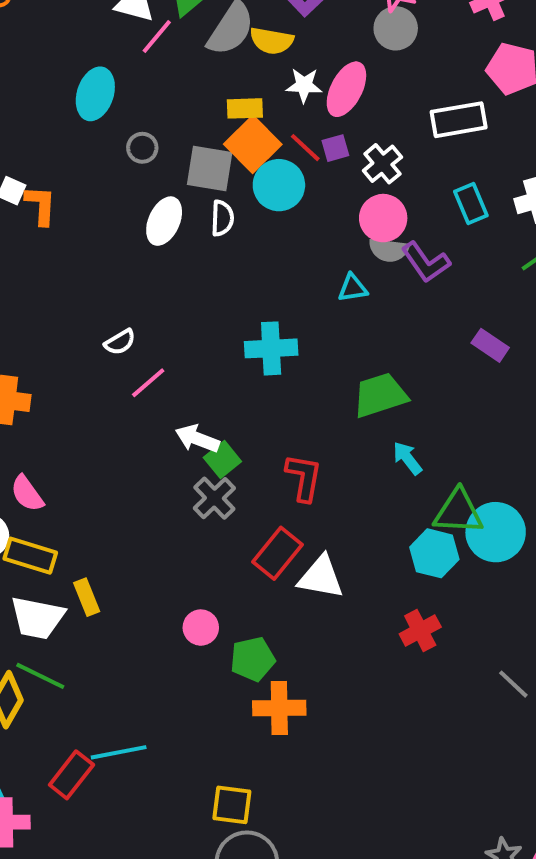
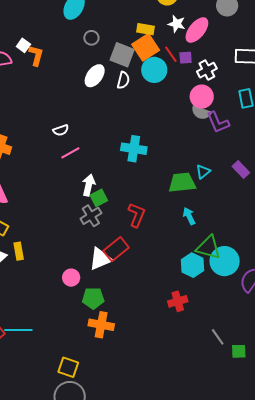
cyan triangle: (353, 288) -> (203, 172), moved, turned -42
white arrow: (197, 439) -> (89, 185), turned 70
white triangle: (321, 577) -> (100, 259), moved, turned -45

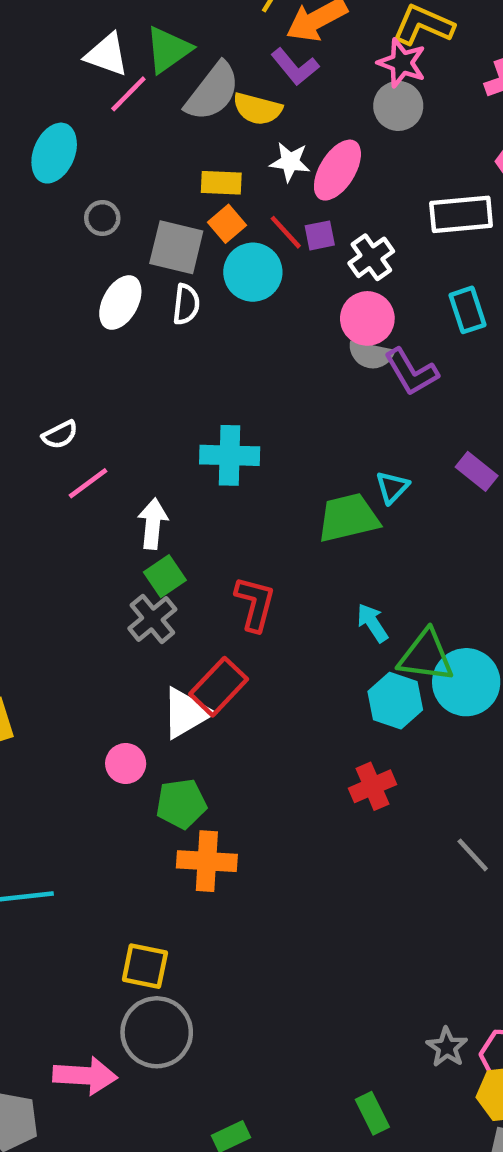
orange square: (146, 47) -> (227, 224), size x0.6
white arrow: (89, 185) -> (153, 524), moved
cyan arrow: (189, 216) -> (372, 623), moved

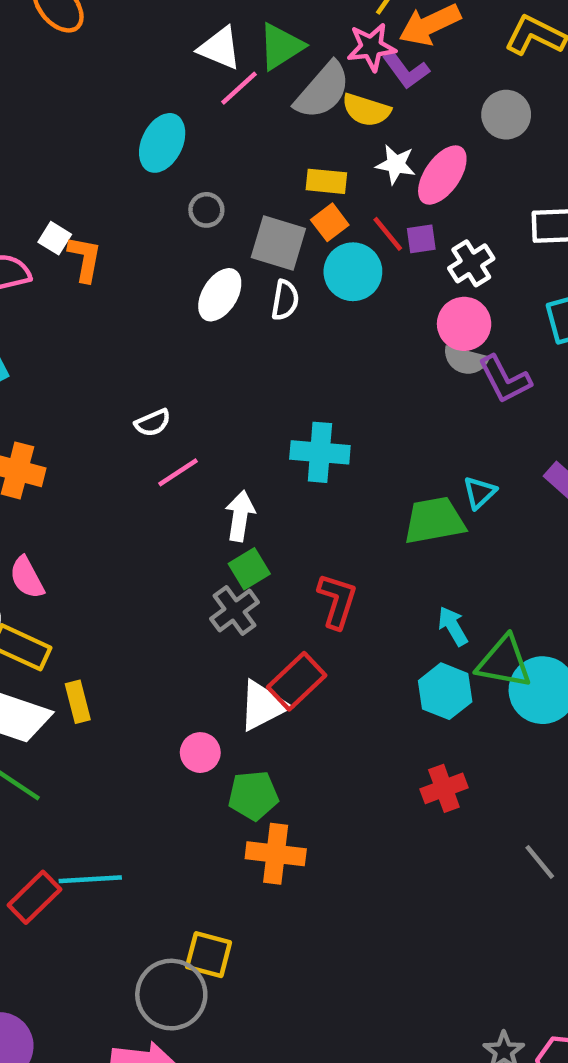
pink star: (402, 63) -> (371, 47), moved, turned -30
cyan hexagon: (395, 701) -> (445, 691), moved
gray circle: (157, 1032) -> (171, 995), moved

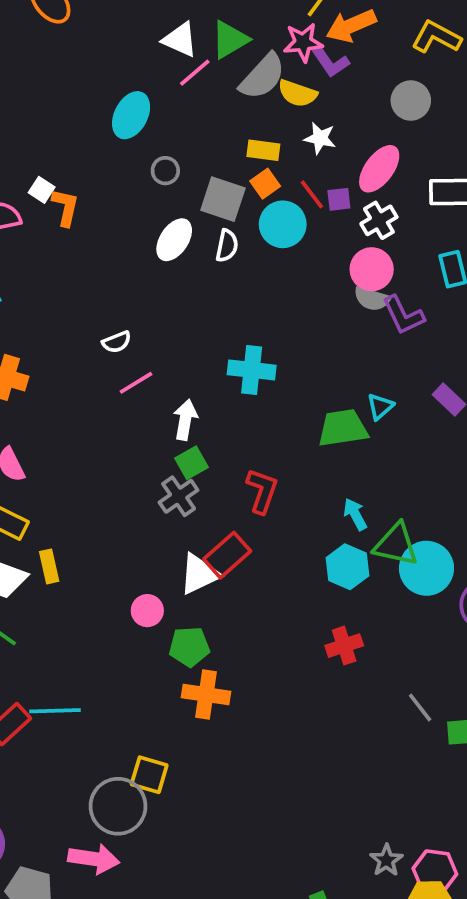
pink ellipse: (442, 175) -> (379, 169), moved

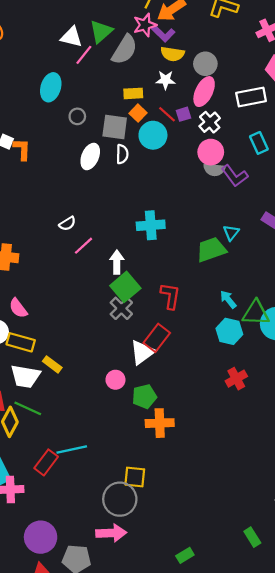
yellow semicircle: (297, 93) -> (172, 54), moved
gray circle: (411, 101) -> (205, 64), moved
green square: (192, 463) -> (125, 287), size x1.5
yellow rectangle: (49, 566) -> (52, 364), turned -30

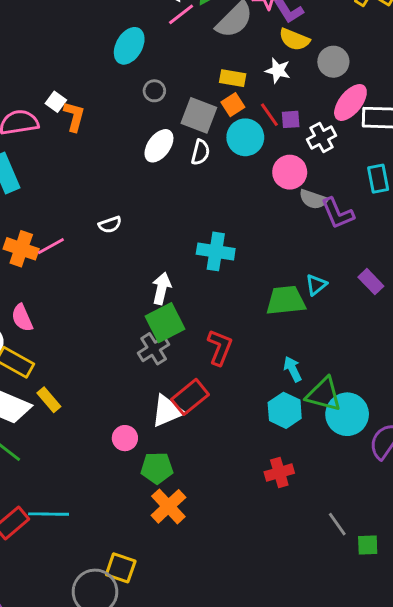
pink ellipse: (204, 92) -> (350, 102), moved
pink circle: (211, 152) -> (290, 172), moved
pink line: (83, 246) -> (51, 246), moved
orange cross: (160, 423) -> (168, 506), turned 36

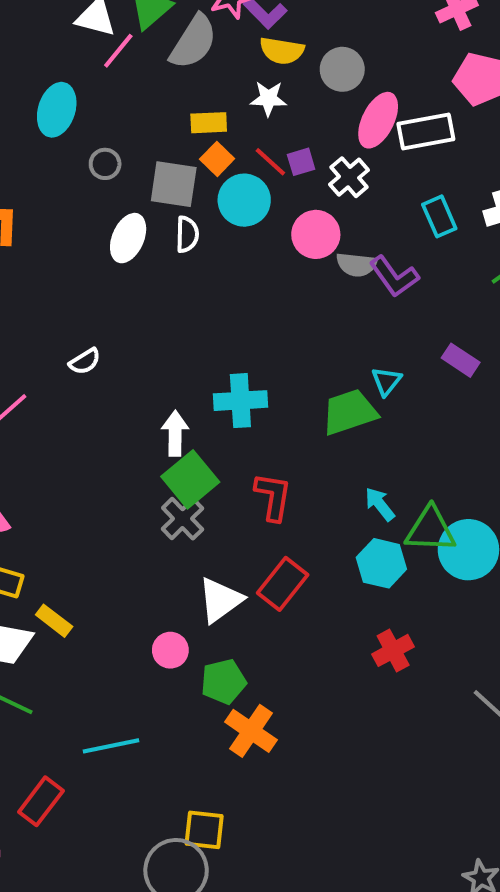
cyan cross: (216, 251) -> (240, 401), moved
red rectangle: (190, 397) -> (283, 584), moved
cyan line: (49, 514) -> (111, 746), moved

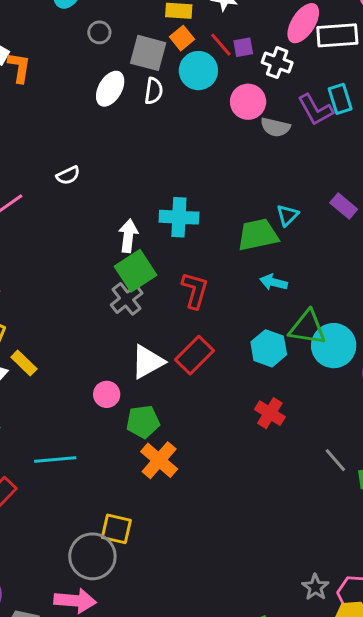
white cross: (349, 177) -> (277, 63), turned -36
purple L-shape: (394, 276) -> (315, 110), moved
cyan arrow: (380, 504) -> (274, 282), moved, turned -44
red cross: (393, 650) -> (270, 413), turned -36

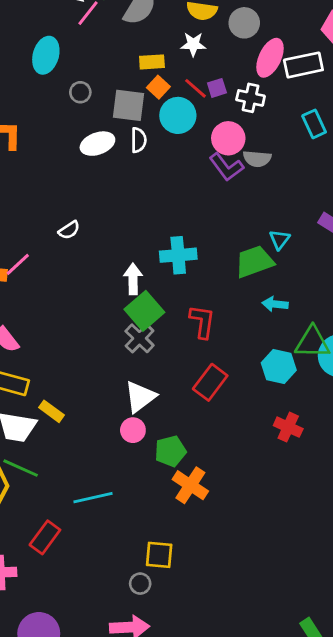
white ellipse: (110, 89) -> (97, 144), turned 48
purple L-shape: (315, 110) -> (226, 167), moved
white triangle: (147, 362) -> (140, 397), moved
gray circle: (92, 556) -> (140, 584), size x0.5

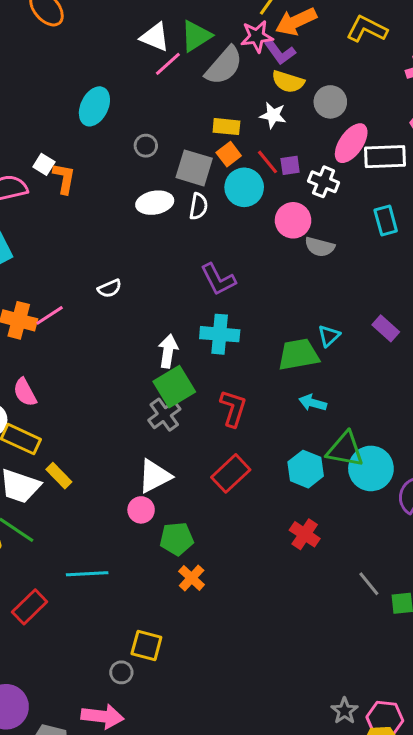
cyan ellipse: (46, 55) -> (94, 106), moved
purple L-shape: (226, 167) -> (218, 279), moved
orange cross: (190, 485) -> (192, 578), size x0.7

